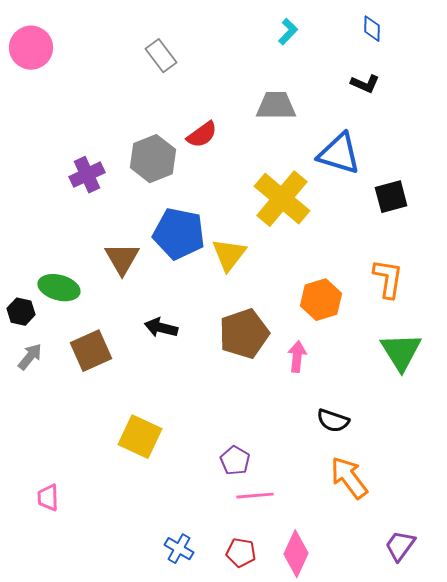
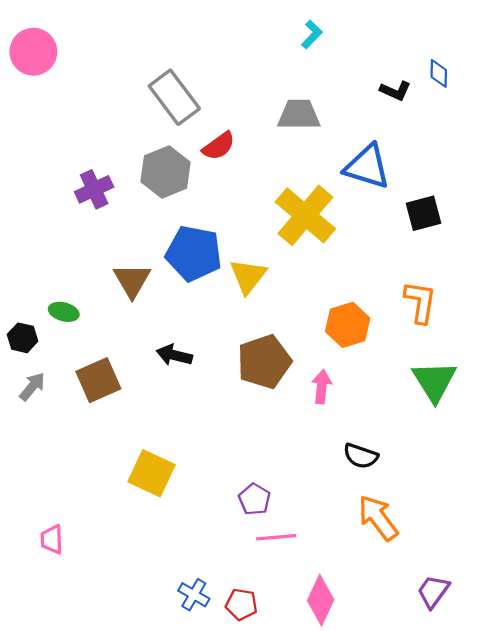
blue diamond: (372, 29) -> (439, 73), moved
gray rectangle: (161, 56) -> (174, 97), moved, size x1.5
green ellipse: (59, 288) -> (64, 312), size x0.7
red pentagon: (241, 553) -> (241, 604), moved

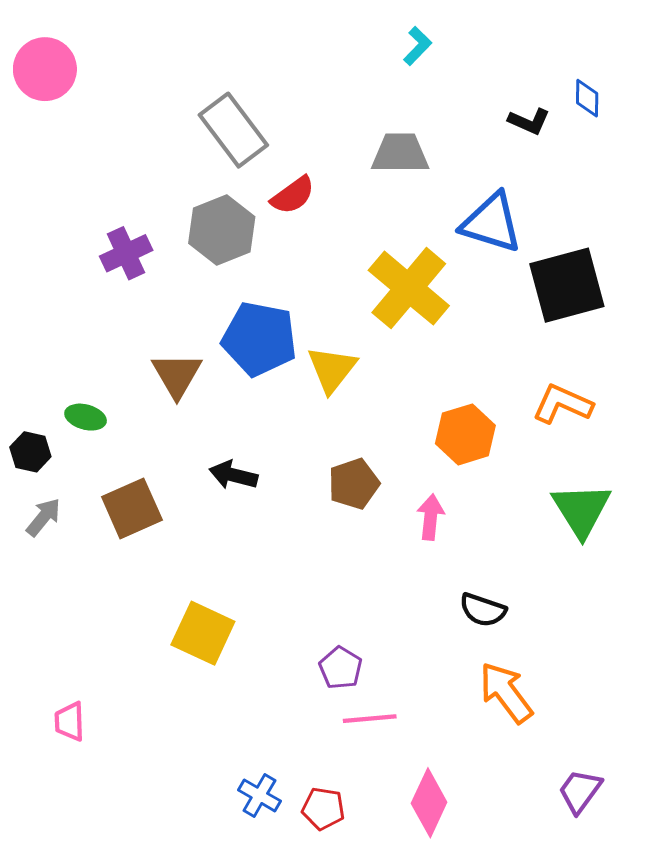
black square: (424, 213) -> (567, 285), size x1.6
orange L-shape: (420, 302) -> (562, 404), turned -75
brown pentagon: (264, 362) -> (354, 484), size x0.7

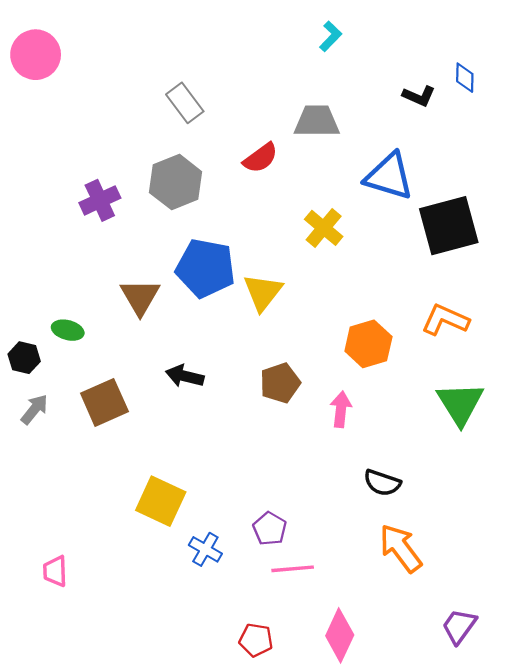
gray rectangle: (233, 130) -> (185, 103), size x0.7
red semicircle: (293, 195) -> (261, 158), moved
yellow cross: (409, 288) -> (324, 228), size x0.6
blue cross: (259, 795) -> (205, 549), moved

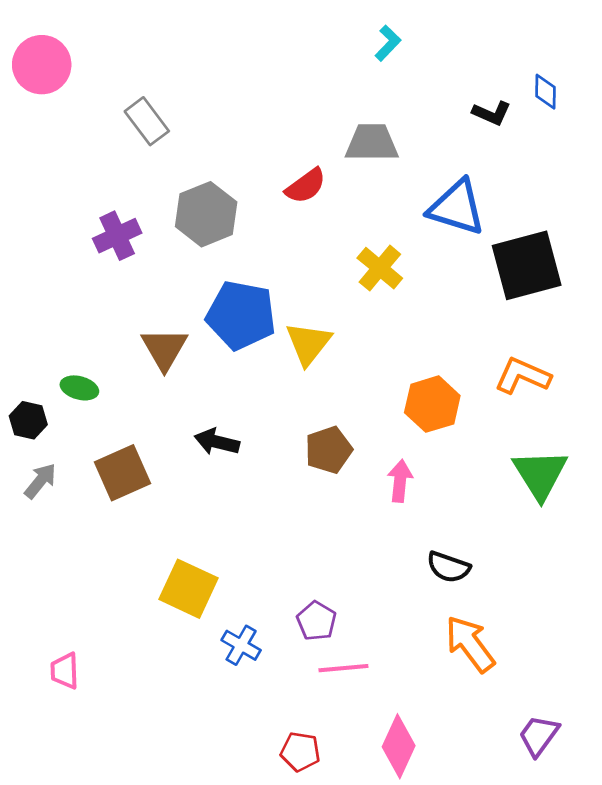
gray rectangle: (185, 103) -> (147, 121), moved

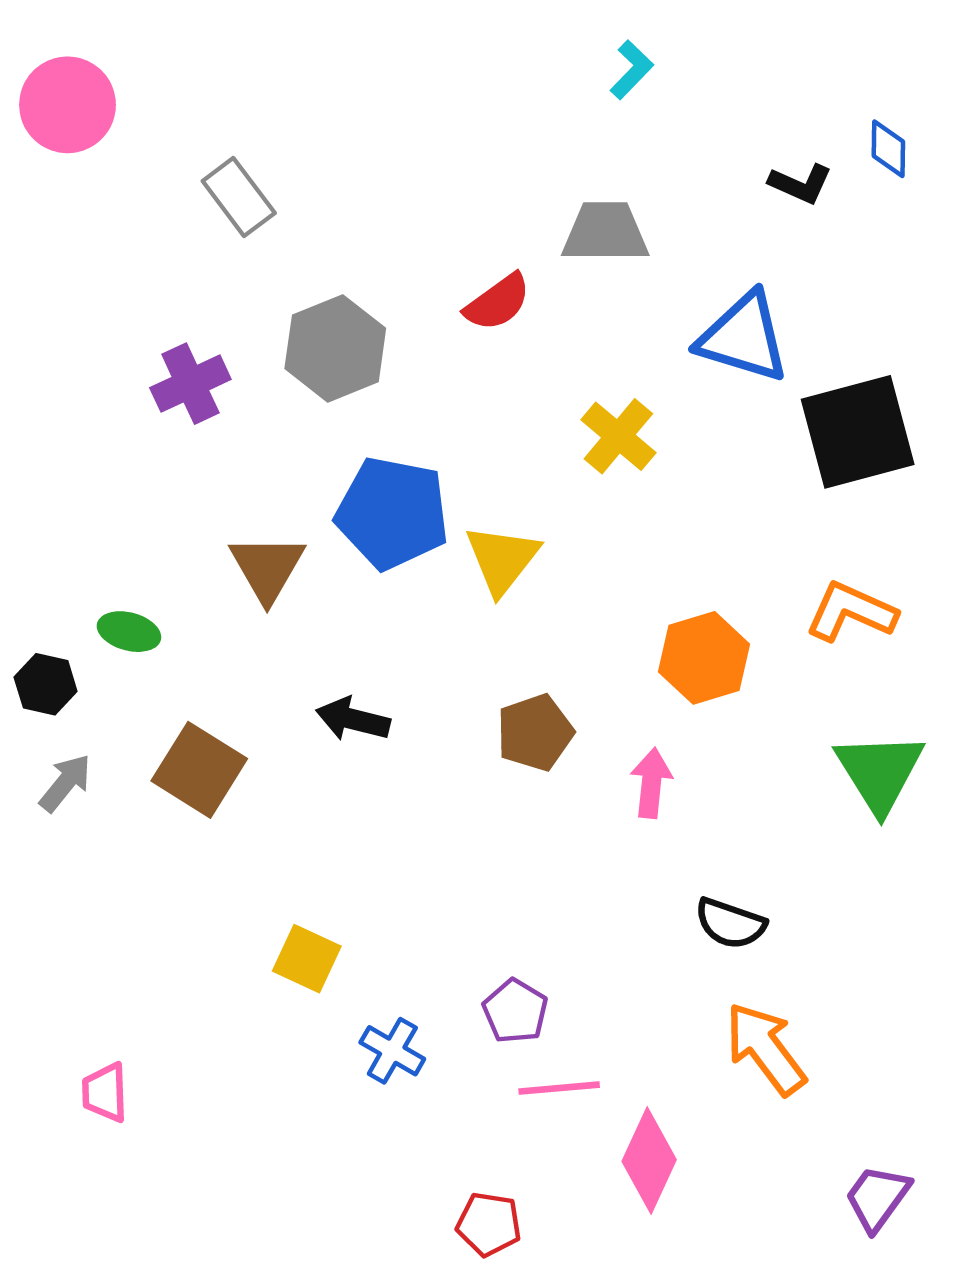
brown square: (123, 473) -> (199, 770), turned -34
yellow square: (189, 589) -> (307, 959), size x0.7
pink diamond: (399, 746) -> (649, 1160), moved

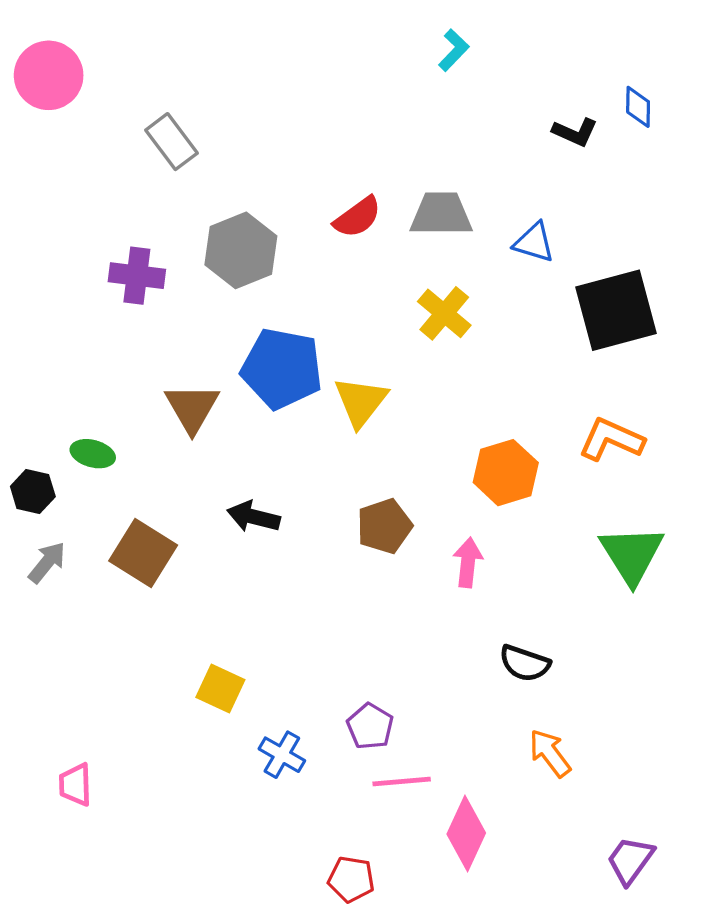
gray trapezoid: (605, 232) -> (441, 214), moved
blue triangle: (743, 337) -> (534, 242), size x0.6
purple cross: (190, 384) -> (137, 276), turned 32
orange arrow: (765, 1049) -> (550, 753), size x0.7

